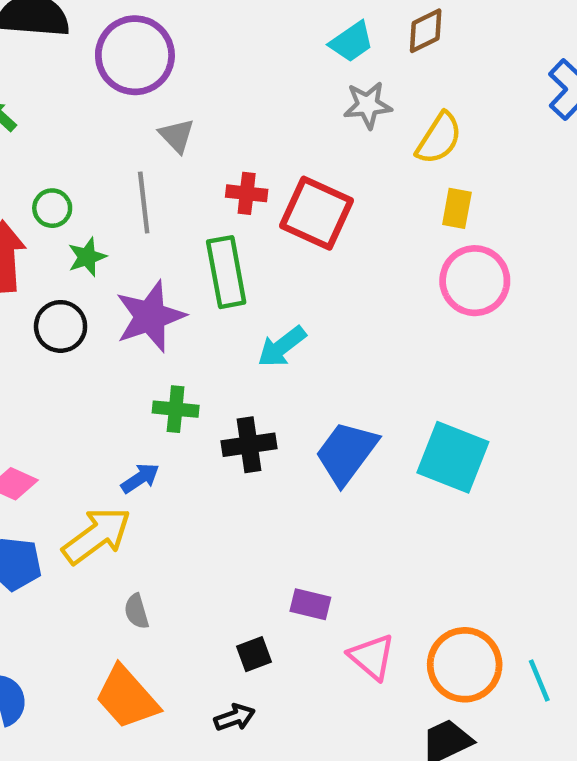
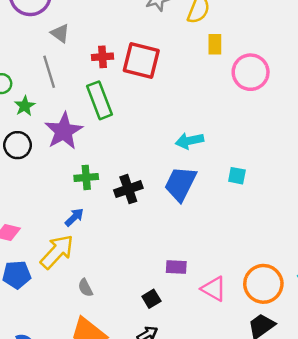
pink circle: (475, 281) -> (251, 72), moved
cyan arrow: (282, 347) -> (189, 141), moved, turned 36
cyan square: (453, 457) -> (237, 176), size x0.5

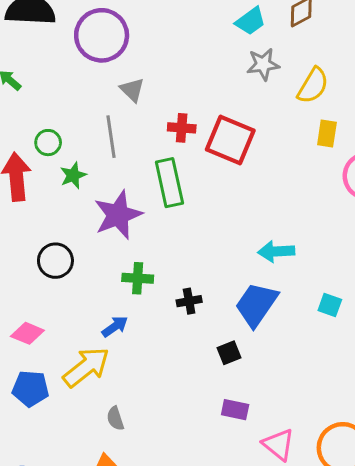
black circle: (18, 145) -> (55, 261), moved
black cross: (128, 189) -> (189, 301), size x0.7
black square: (151, 299) -> (229, 353), moved

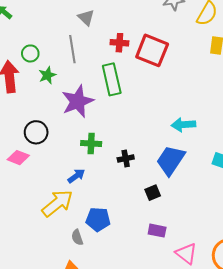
pink diamond: (27, 333) -> (18, 158), moved
blue pentagon: (30, 389) -> (98, 219), moved

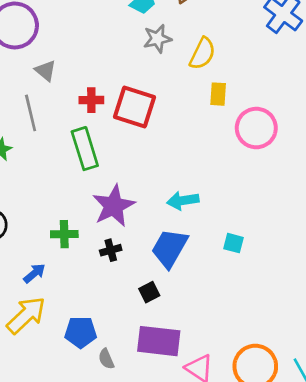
purple star: (78, 101) -> (114, 206), moved
blue arrow: (76, 176) -> (34, 273), moved
purple rectangle: (157, 231) -> (159, 341), size x1.8
gray semicircle: (77, 237) -> (106, 359), moved

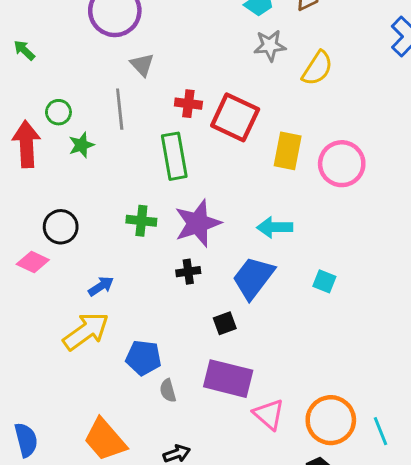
yellow rectangle: (218, 94) -> (288, 151), moved, size x1.4
pink circle: (256, 128) -> (342, 164), moved
green cross: (64, 234) -> (141, 221), moved

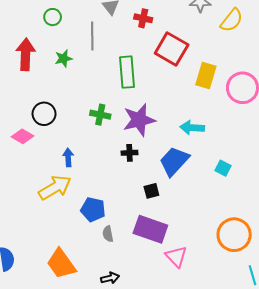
red cross: (188, 104) -> (143, 18), moved
green circle: (58, 112) -> (53, 17), moved
blue arrow: (101, 286) -> (68, 157), turned -66
orange circle: (331, 420) -> (234, 235), moved

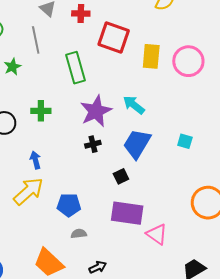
green cross: (100, 115) -> (41, 111), moved
cyan arrow: (192, 128) -> (134, 105), moved, turned 45
gray semicircle: (108, 234) -> (79, 234), moved, turned 105

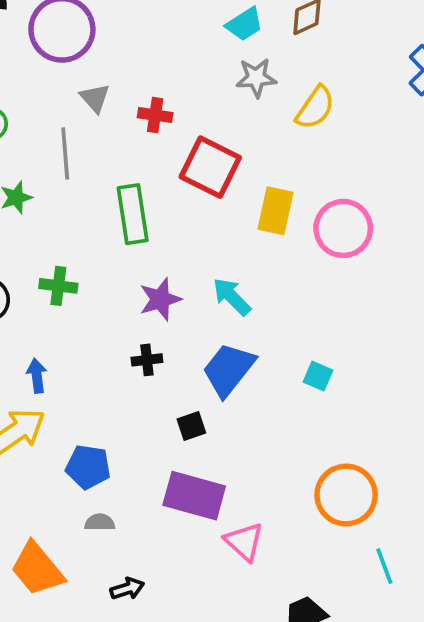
purple star: (96, 111) -> (160, 299), size x0.7

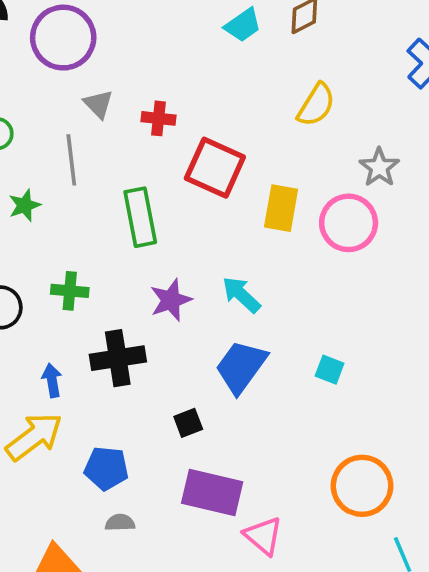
gray star: (256, 78) -> (379, 167), moved, turned -30
black cross: (147, 360) -> (118, 358), moved, size x1.8
black square: (191, 426) -> (188, 423), moved

